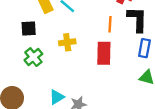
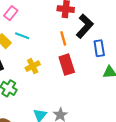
black L-shape: (137, 19) -> (85, 26), turned 60

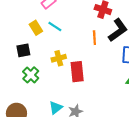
red rectangle: (67, 65) -> (77, 72), moved

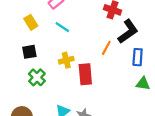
yellow rectangle: (36, 28) -> (31, 22), moved
orange line: (94, 38) -> (106, 48), moved, turned 32

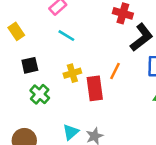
yellow rectangle: (31, 22) -> (16, 31), moved
orange line: (106, 48) -> (115, 71), moved

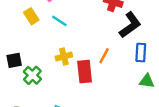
yellow rectangle: (16, 31) -> (31, 16), moved
black square: (30, 65) -> (14, 60), moved

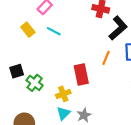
yellow cross: (64, 56) -> (63, 94), moved
orange line: (104, 56) -> (106, 58), moved

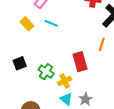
green cross: (35, 83) -> (46, 72), moved
cyan triangle: (63, 113) -> (66, 99), turned -32

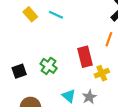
black square: (20, 63) -> (19, 71), moved
yellow cross: (65, 81) -> (102, 73), moved

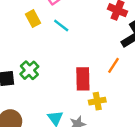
green cross: (49, 66) -> (29, 70), moved

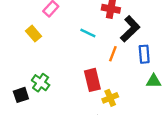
cyan line: (61, 25) -> (88, 33), moved
orange line: (113, 65) -> (113, 54), moved

